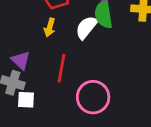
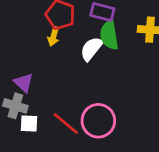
yellow arrow: (50, 27) -> (53, 36), moved
red line: (61, 68) -> (66, 123), moved, turned -60

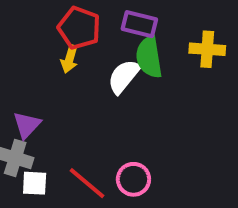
purple triangle: (24, 83) -> (27, 125), turned 30
pink circle: (98, 121) -> (133, 179), size x0.7

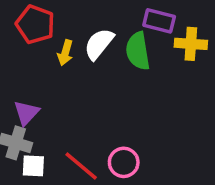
purple rectangle: (139, 24) -> (159, 21), moved
red pentagon: (79, 28) -> (35, 24), moved
white semicircle: (124, 76) -> (99, 44), moved

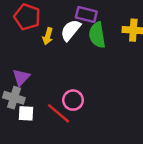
purple rectangle: (159, 21) -> (86, 15), moved
pink circle: (124, 162) -> (73, 100), moved

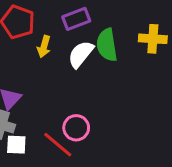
purple rectangle: (86, 15) -> (76, 19), moved, turned -35
white semicircle: (71, 30) -> (81, 54), moved

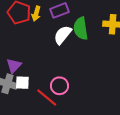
yellow arrow: (44, 46) -> (36, 14), moved
white square: (16, 145) -> (22, 83), moved

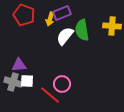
yellow arrow: (36, 14) -> (50, 19), moved
purple triangle: (14, 66) -> (19, 65), turned 42

